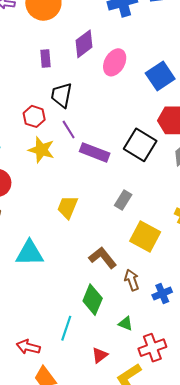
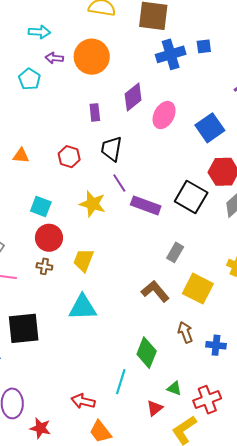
red hexagon: (34, 116) -> (69, 157), moved
yellow trapezoid: (68, 207) -> (83, 260), moved
brown L-shape: (103, 258) -> (155, 291), moved
blue cross: (162, 294) -> (216, 345), turned 30
green triangle: (126, 324) -> (174, 388), moved

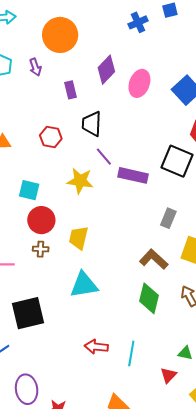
blue cross: (171, 54) -> (138, 22), size x0.7
purple arrow: (54, 58) -> (35, 67), moved, turned -108
green diamond: (147, 353) -> (149, 298), moved
red arrow: (83, 401) -> (96, 347), moved

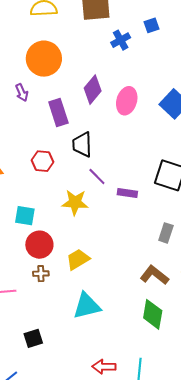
purple rectangle: (70, 90) -> (58, 113), size x1.5
purple rectangle: (133, 175) -> (127, 193), size x0.7
yellow trapezoid: (79, 238) -> (78, 259), turned 50
black square: (28, 313) -> (33, 338), size x0.6

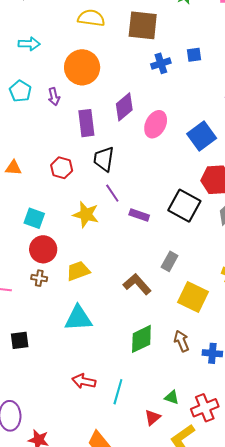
brown L-shape: (154, 275) -> (137, 284), moved
green diamond: (153, 314) -> (141, 339), turned 44

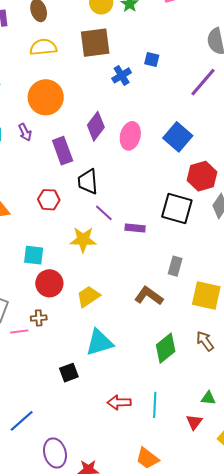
blue square: (194, 55) -> (152, 59), turned 35
brown cross: (39, 278) -> (39, 318), moved
black square: (20, 340) -> (69, 373), moved

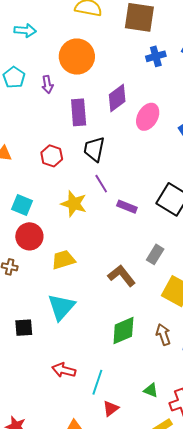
cyan triangle: (99, 342) -> (61, 307), turned -48
red triangle: (194, 422) -> (111, 409), moved

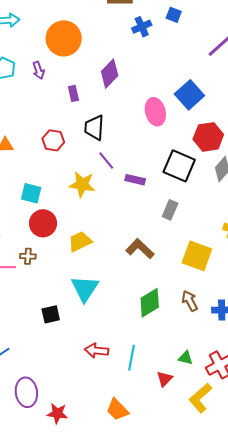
purple rectangle: (79, 112) -> (73, 93), size x0.6
pink ellipse: (148, 117) -> (155, 112), moved, turned -36
gray rectangle: (155, 254) -> (170, 210), moved
red triangle: (111, 409) -> (164, 379), moved

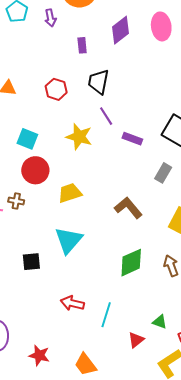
pink ellipse: (155, 112) -> (161, 26), moved
red star: (57, 413) -> (39, 355), moved

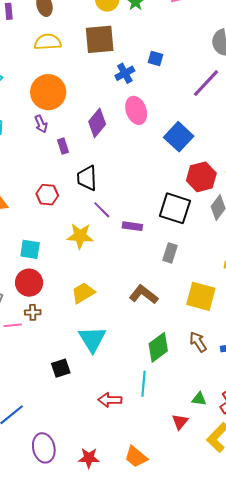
purple arrow: (50, 18) -> (41, 124), moved
red circle: (35, 170) -> (29, 283), moved
cyan line: (106, 315) -> (143, 384), moved

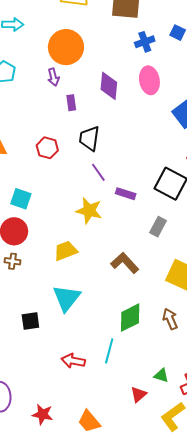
purple diamond: (97, 123) -> (109, 86), turned -44
yellow star: (80, 236) -> (89, 211), moved

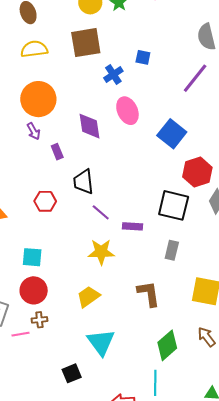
brown L-shape: (125, 263) -> (149, 294), turned 48

